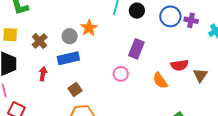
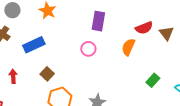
gray circle: (70, 36) -> (12, 10), moved
red arrow: (43, 74) -> (13, 76), moved
orange semicircle: (160, 81) -> (128, 47), turned 72

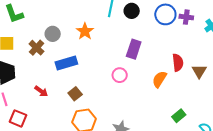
gray circle: (12, 10) -> (53, 34), moved
red semicircle: (144, 28) -> (178, 63), turned -84
red arrow: (13, 76) -> (41, 91), turned 120

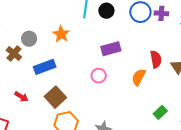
purple rectangle: (134, 49) -> (111, 49), turned 60
brown square: (75, 94) -> (55, 97), size x1.5

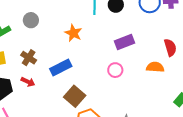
gray circle: (29, 39) -> (31, 20), moved
orange semicircle: (139, 77) -> (155, 67), turned 72
red arrow: (21, 97) -> (28, 82), moved

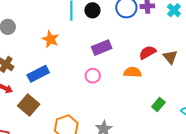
red semicircle: (170, 47) -> (148, 52), turned -102
brown square: (75, 96) -> (29, 105), moved

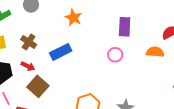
purple rectangle: (102, 48) -> (125, 27), turned -66
brown square: (29, 105) -> (38, 86), moved

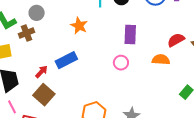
brown cross: (29, 42) -> (27, 33), moved, turned 35
red arrow: (28, 66) -> (41, 72), moved, turned -72

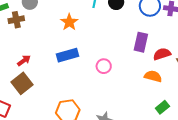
purple rectangle: (130, 35) -> (141, 42), moved
blue rectangle: (66, 60) -> (68, 55), moved
orange semicircle: (161, 60) -> (153, 76), moved

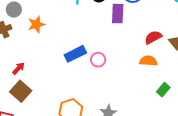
orange star: (69, 22) -> (36, 24), moved, turned 30
purple rectangle: (141, 42) -> (118, 14), moved
blue rectangle: (68, 55) -> (75, 54), moved

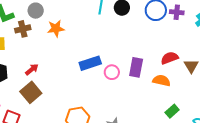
purple rectangle: (118, 14) -> (136, 67), moved

